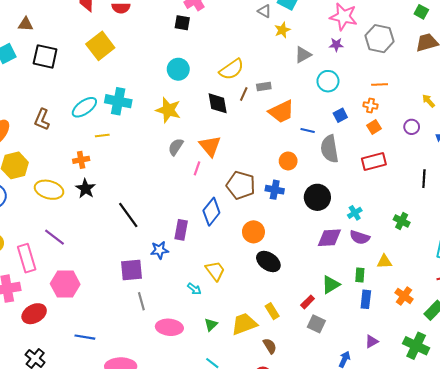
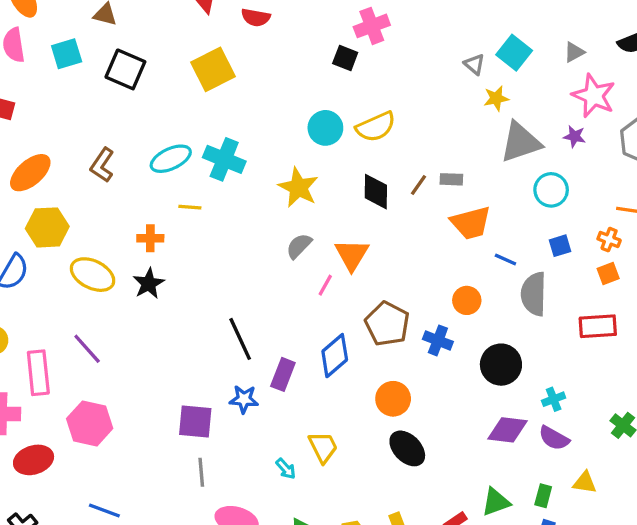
gray triangle: (303, 55) -> (521, 142), size x1.6
yellow semicircle: (232, 69) -> (376, 127), moved
black line: (128, 215) -> (240, 339), moved

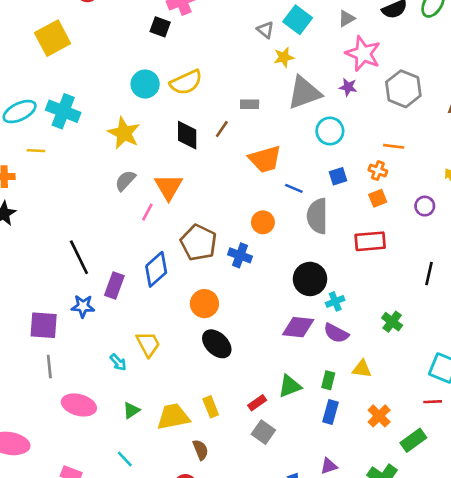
gray rectangle: (451, 179) -> (250, 104), moved
black circle: (501, 365) -> (310, 279), moved

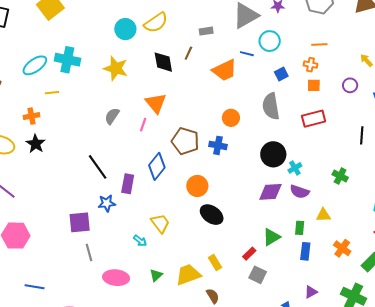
gray semicircle: (125, 181) -> (112, 116), moved
blue line: (294, 188) -> (247, 54), moved
orange square: (378, 198) -> (314, 85), turned 32

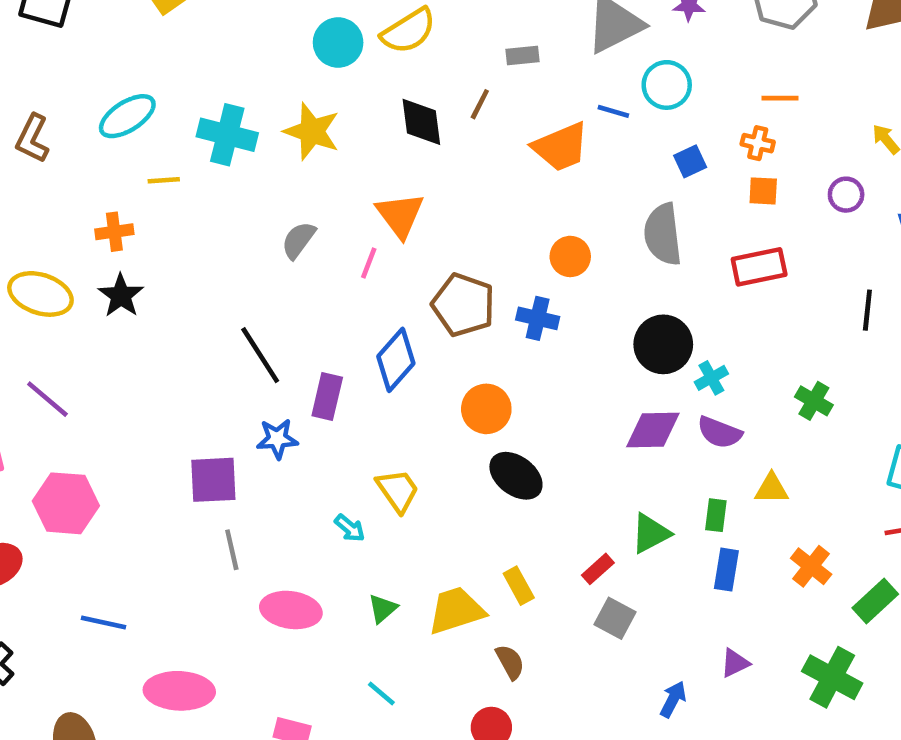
cyan cross: (67, 60) -> (227, 135), moved

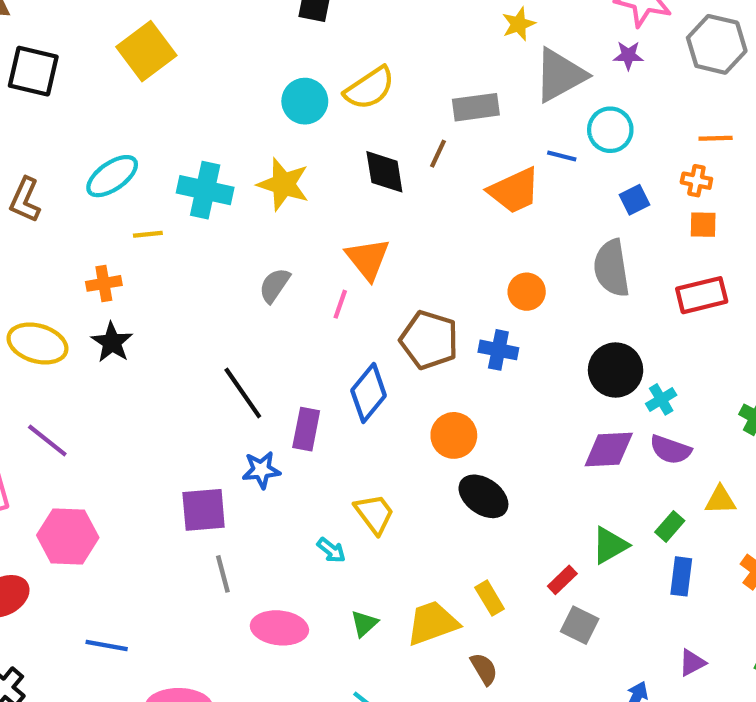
gray rectangle: (522, 55) -> (476, 107), size x1.5
green rectangle: (716, 515) -> (670, 526), turned 36

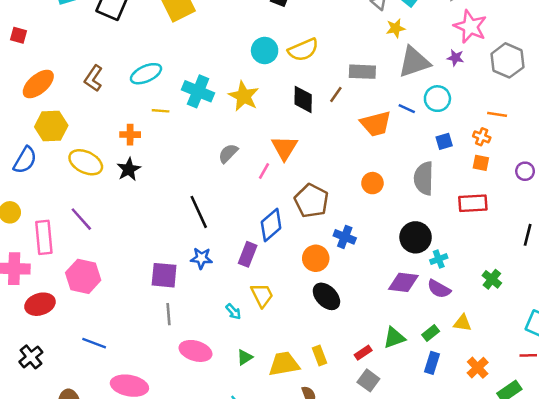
blue cross: (498, 350) -> (345, 237), moved
purple rectangle: (306, 429) -> (248, 254), moved

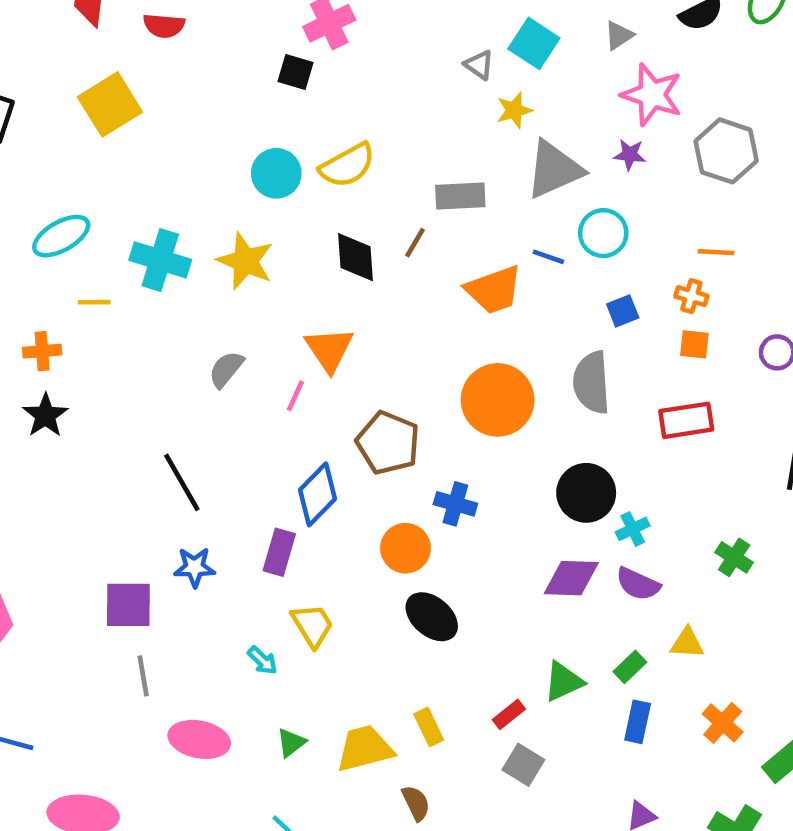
orange circle: (372, 183) -> (498, 400), size x1.8

